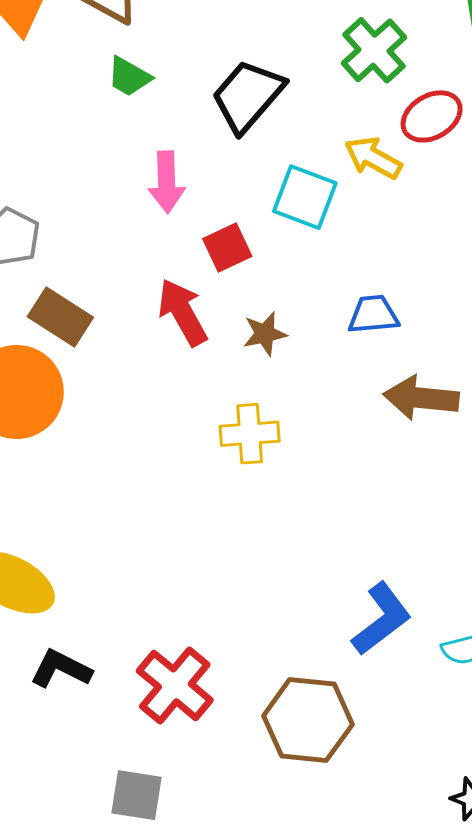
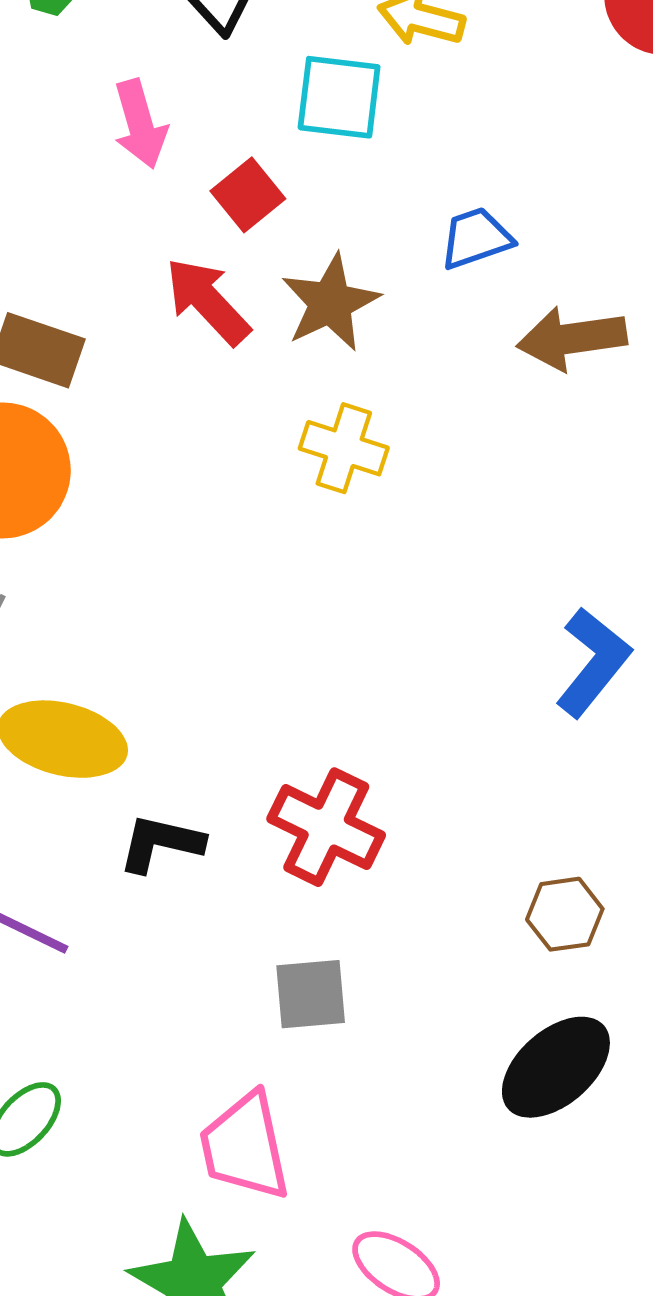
brown star: (265, 334) -> (330, 303), size x1.5
yellow cross: (250, 434) -> (344, 448), turned 36
brown hexagon: (308, 720) -> (565, 914), moved, size x0.6

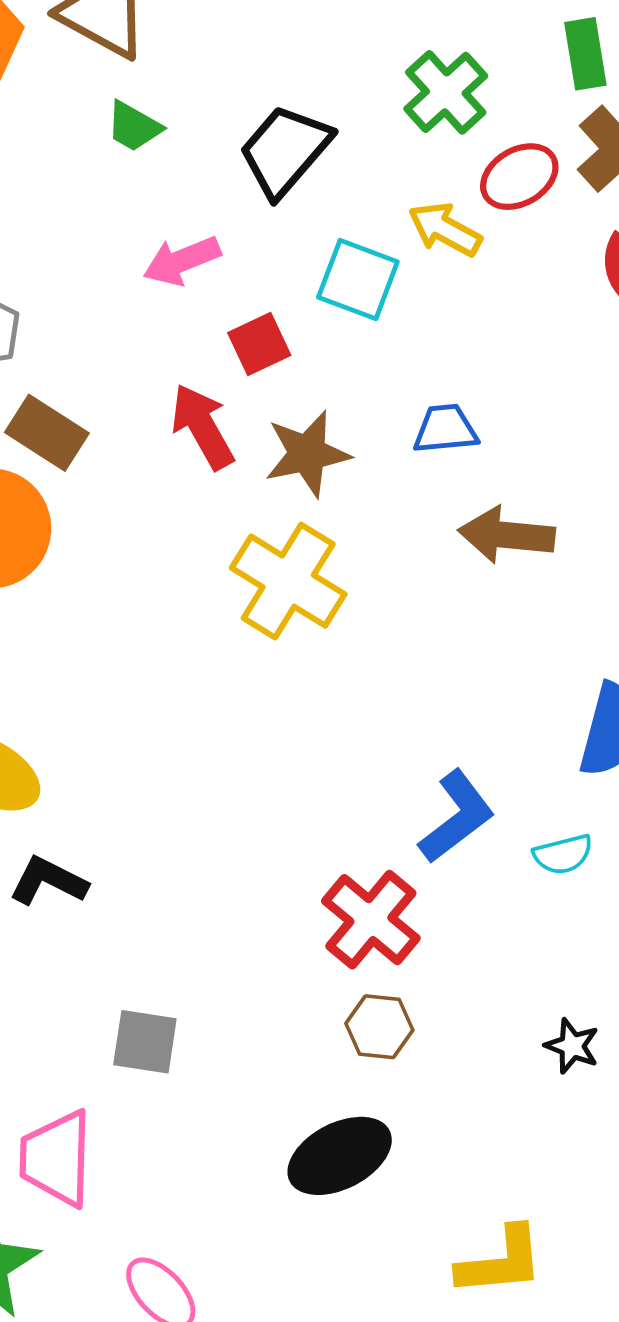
pink arrow: (140, 124) -> (182, 261), turned 70
yellow cross: (344, 448) -> (288, 581), size x1.5
red cross: (326, 827) -> (371, 920), moved

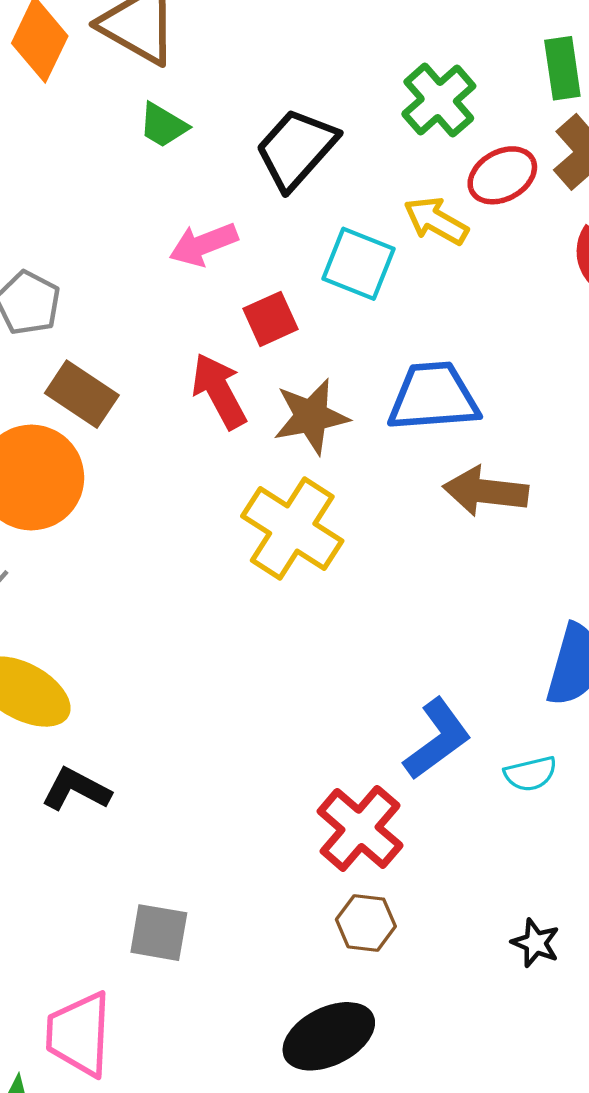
blue trapezoid: (445, 429) -> (433, 397), size x1.6

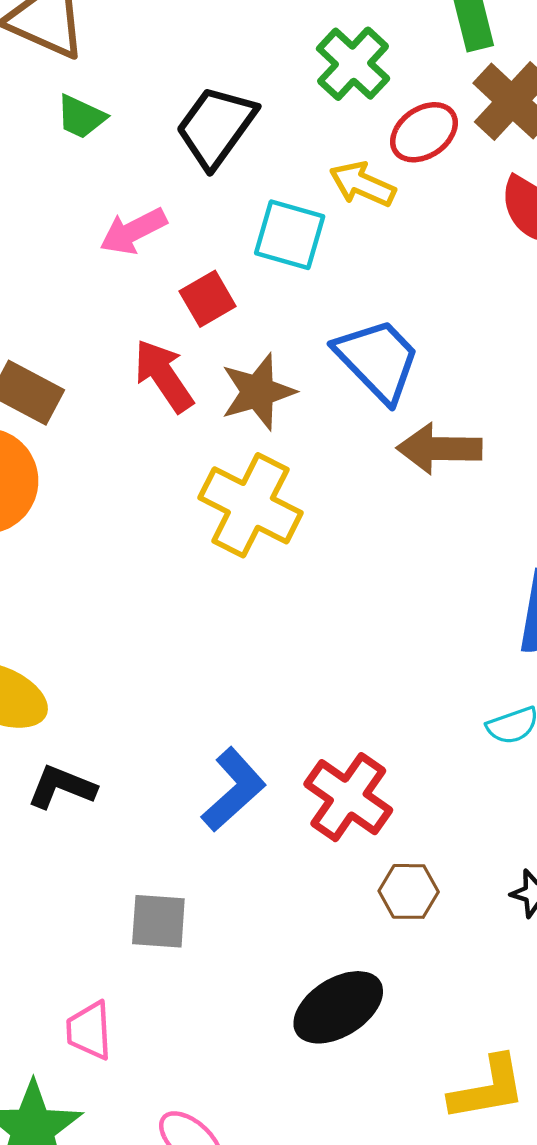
blue trapezoid: (433, 397) -> (378, 360), turned 56
blue L-shape: (437, 739) -> (234, 790), moved
brown hexagon: (366, 923) -> (409, 891), moved
pink trapezoid: (79, 1034) -> (89, 1030), size x0.7

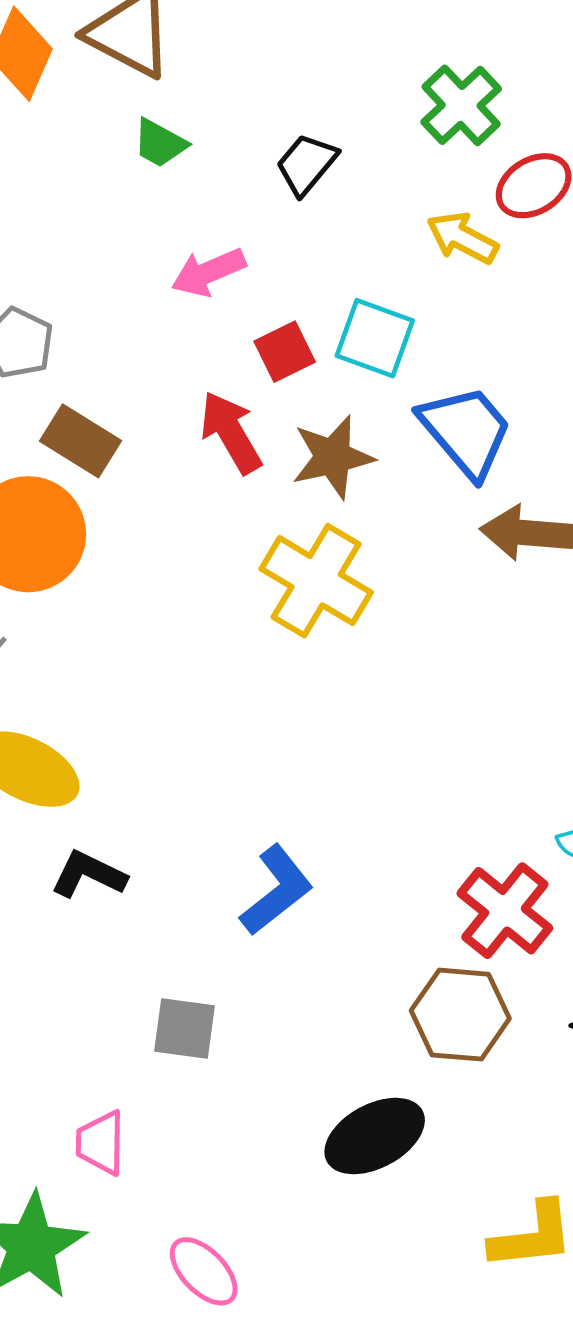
black trapezoid: (216, 127) -> (307, 164), size x0.7
cyan square: (290, 235) -> (375, 338), moved
red cross: (348, 797) -> (505, 911), moved
brown hexagon: (409, 891) -> (460, 1015), size x1.5

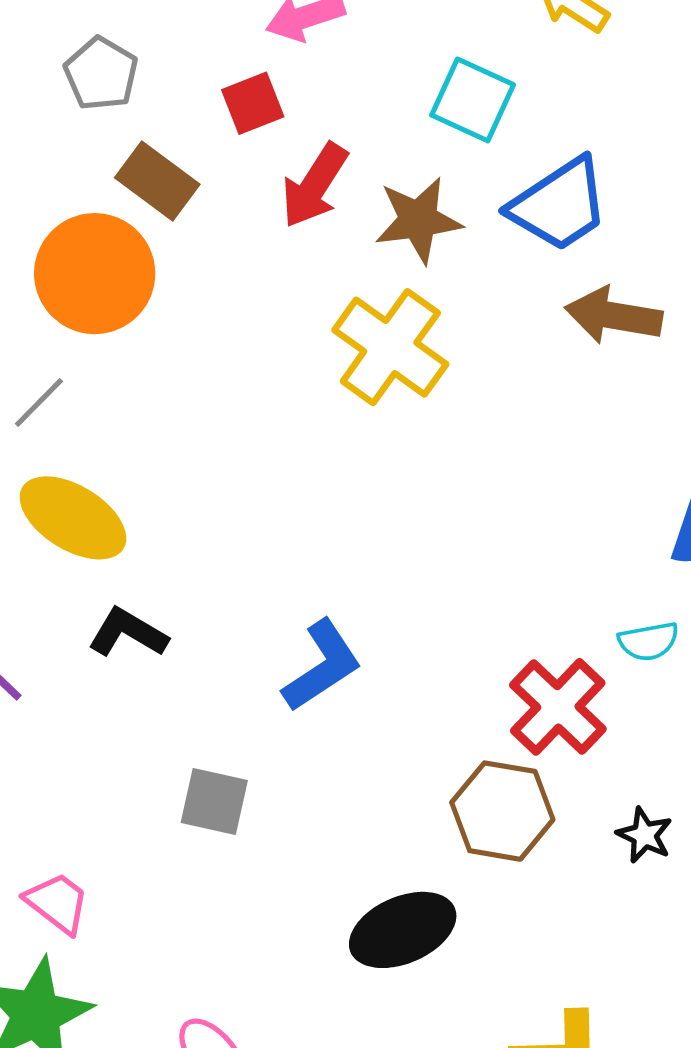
red square: (285, 352) -> (253, 103), moved
blue trapezoid: (466, 431) -> (559, 205), turned 92
red arrow: (231, 432) -> (315, 185), turned -122
pink trapezoid: (101, 1143) -> (57, 903), moved, turned 122

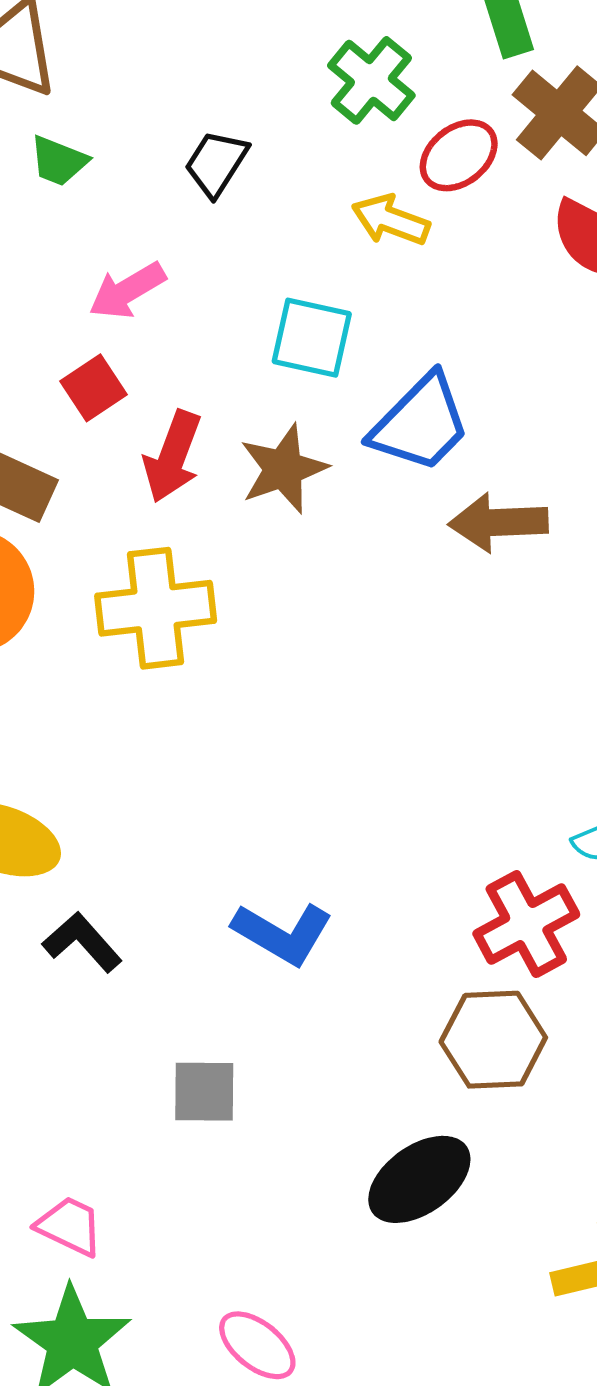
yellow cross: (390, 347) -> (156, 608), moved, turned -30
black L-shape: (128, 633) -> (82, 942), turned 30
blue L-shape: (322, 666) -> (283, 933), turned 76
red cross: (558, 707) -> (526, 924), turned 30

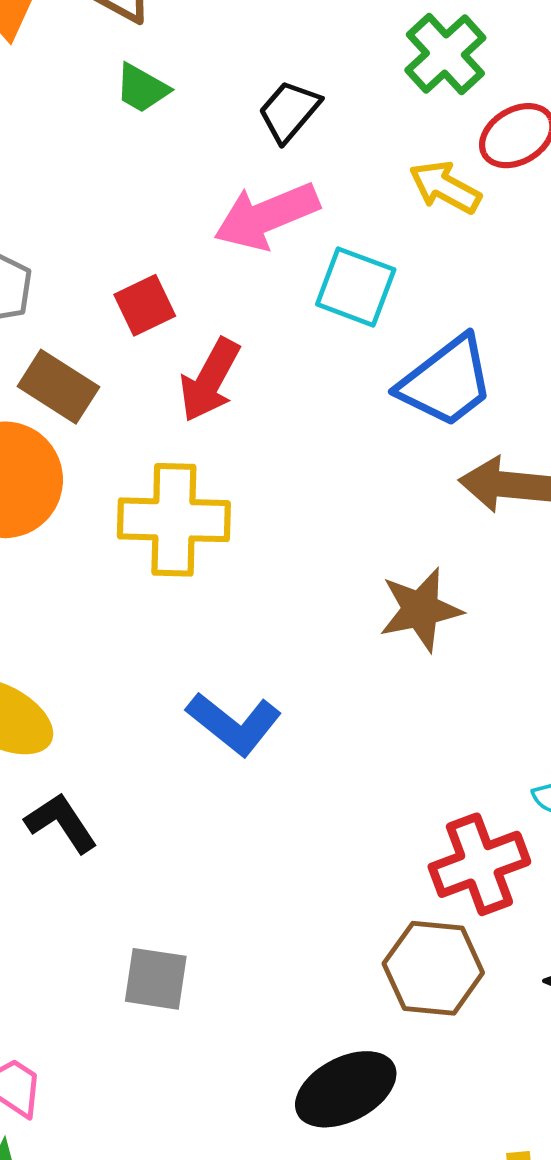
pink arrow: (127, 291) -> (267, 216), moved, size x1.4
brown star: (283, 469) -> (421, 610), moved
blue L-shape: (283, 933) -> (234, 724), moved

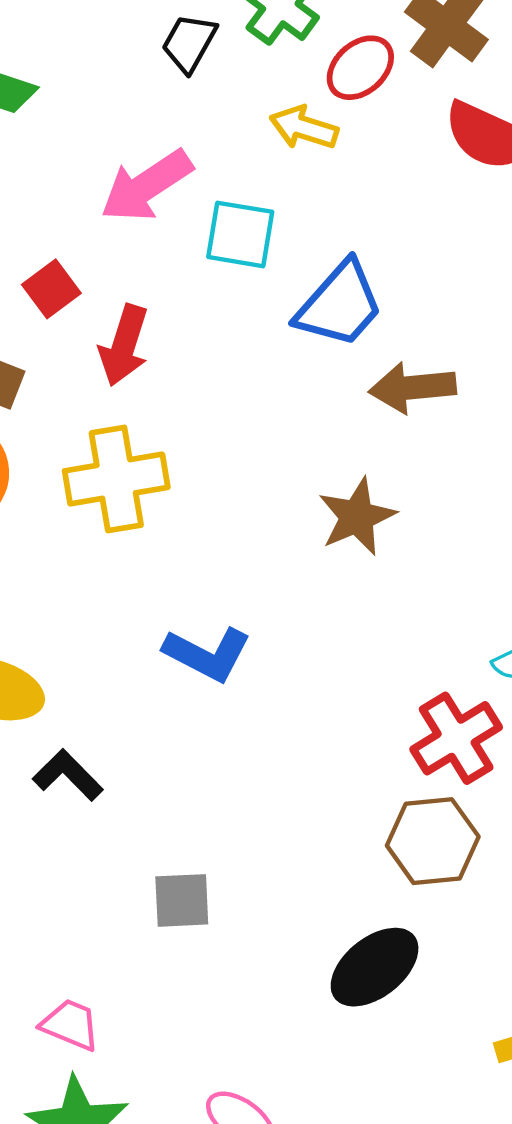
black trapezoid: (289, 111) -> (189, 43), moved

